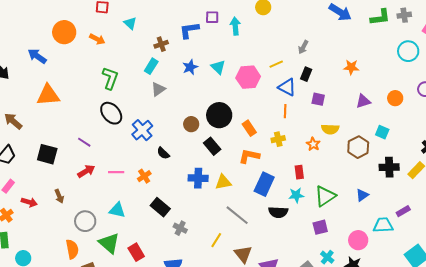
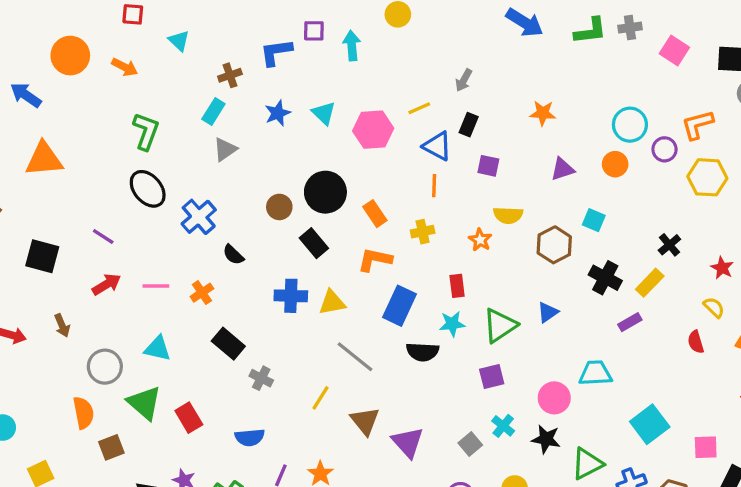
cyan circle: (408, 51) -> (630, 125), moved
black cross: (389, 167) -> (605, 278), turned 30
blue triangle: (362, 195) -> (548, 312), moved
purple rectangle: (403, 211) -> (630, 322), moved

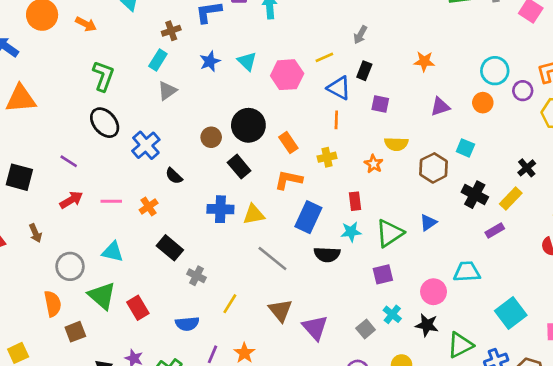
yellow line: (320, 398) -> (230, 304), moved

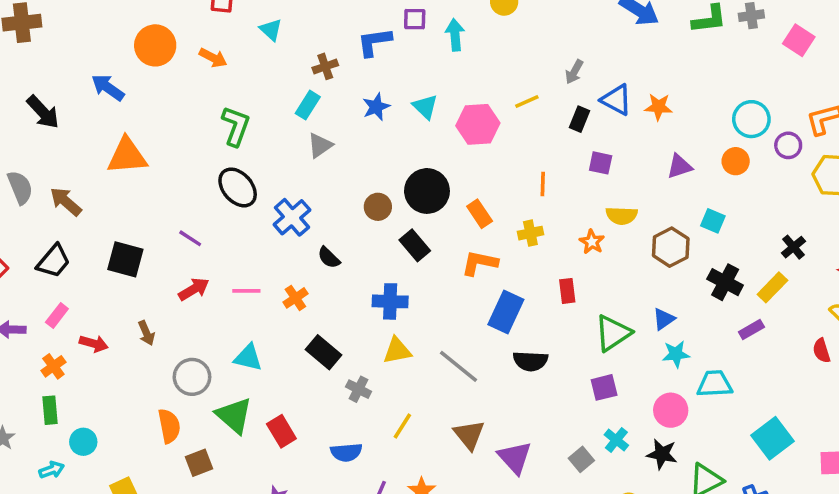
blue triangle: (339, 88) -> (616, 100), moved
yellow triangle: (254, 214) -> (397, 351), moved
cyan star: (351, 232) -> (676, 354), moved

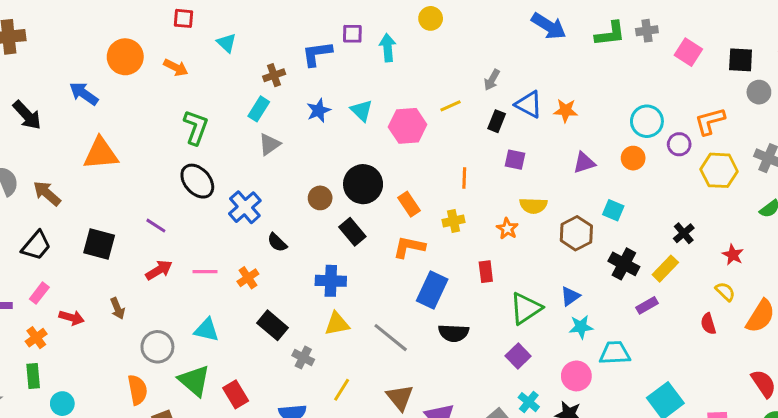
purple square: (604, 387) -> (518, 356), turned -30

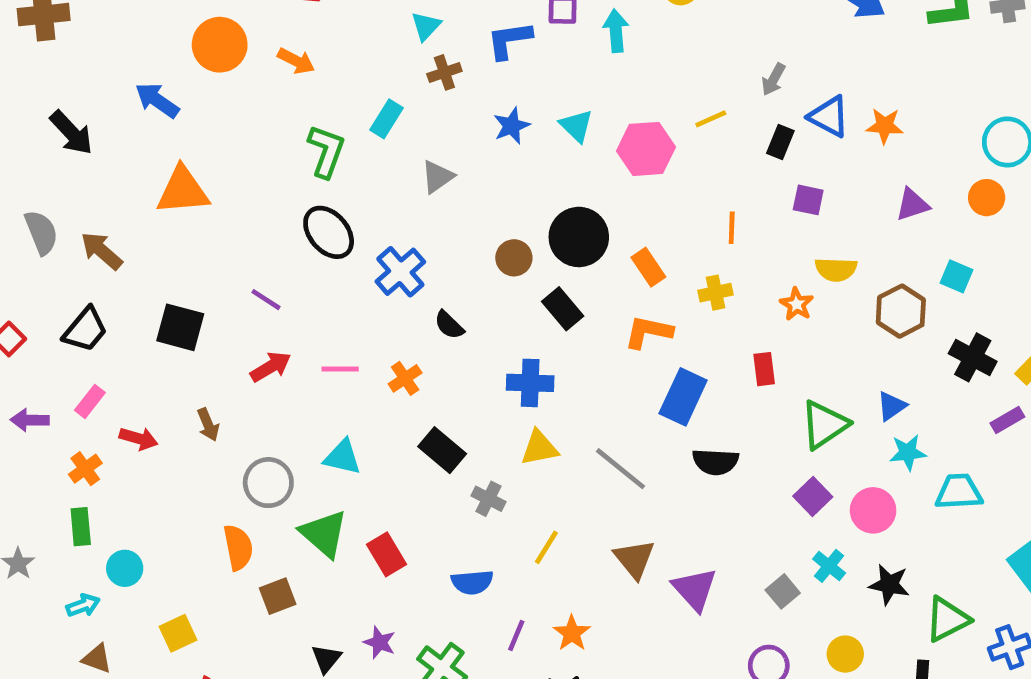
cyan triangle: (226, 43) -> (426, 26), moved, turned 30
cyan rectangle: (259, 109) -> (386, 119), moved
pink circle: (576, 376) -> (873, 510), moved

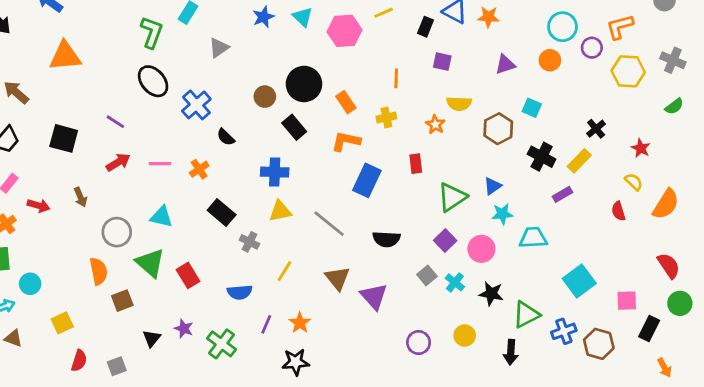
black semicircle: (715, 462) -> (386, 239), moved
gray square: (783, 591) -> (427, 275), moved

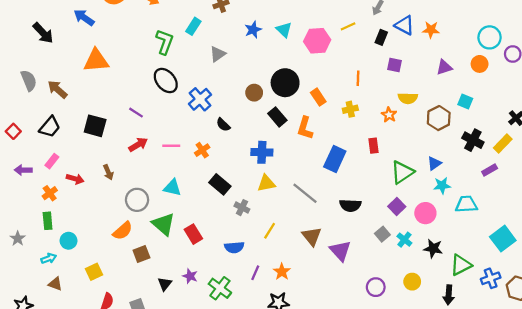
orange L-shape: (346, 141) -> (305, 128), moved, turned -85
orange semicircle: (99, 271) -> (123, 231), turned 60

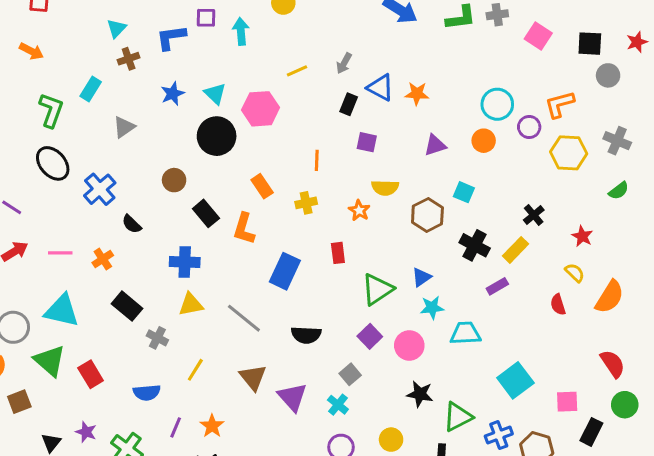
yellow line: (348, 26) -> (297, 71), moved
black circle: (285, 83) -> (217, 136), moved
cyan triangle: (172, 188) -> (62, 311), size x1.4
cyan cross: (404, 240) -> (338, 405), moved

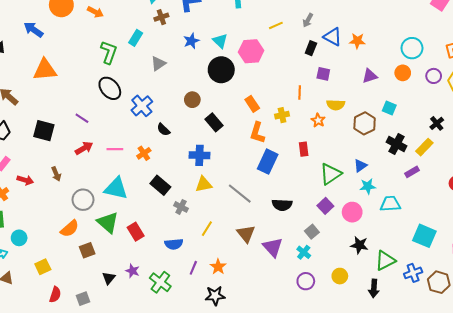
purple circle: (529, 127) -> (434, 76), moved
orange line: (317, 160) -> (300, 92), moved
orange L-shape: (244, 229) -> (257, 133), moved
cyan square: (515, 380) -> (424, 236), turned -30

